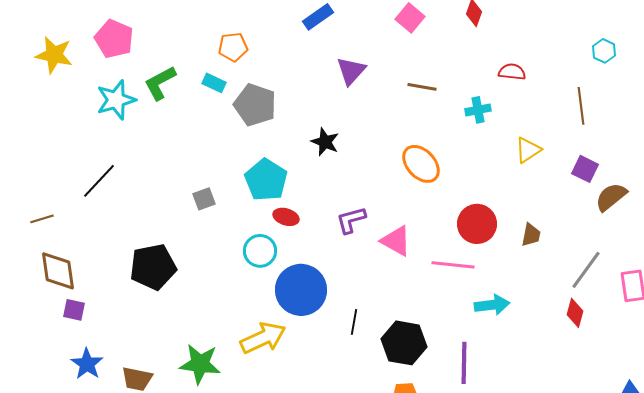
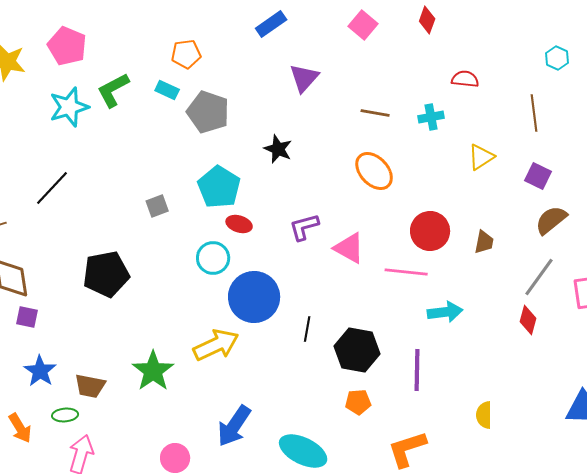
brown line: (422, 87) -> (375, 113), moved
brown semicircle: (611, 197) -> (551, 220), moved
green star: (200, 364) -> (153, 371), turned 30

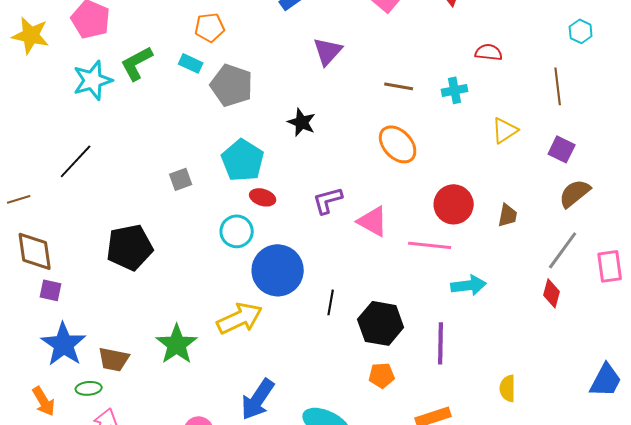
blue star: (40, 371) -> (64, 344), size x1.4

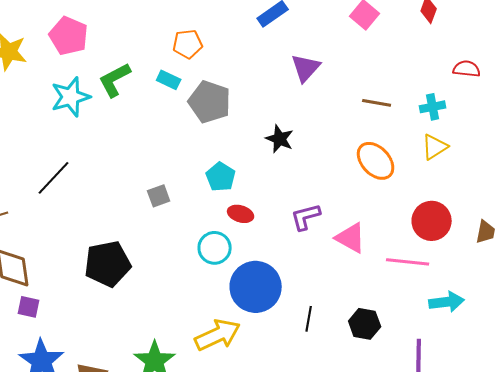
yellow triangle: (505, 130) -> (435, 147), moved
cyan pentagon: (243, 160) -> (221, 177), size x0.7
black hexagon: (381, 323) -> (365, 324), moved, size x0.7

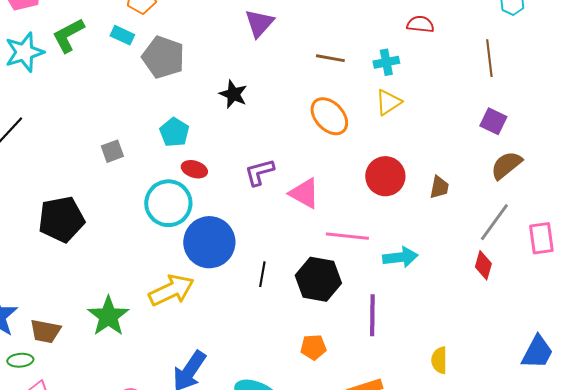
cyan circle: (215, 248) -> (168, 203), size x1.4
pink line: (408, 262) -> (347, 236), moved
black hexagon: (365, 324) -> (318, 279), size x1.4

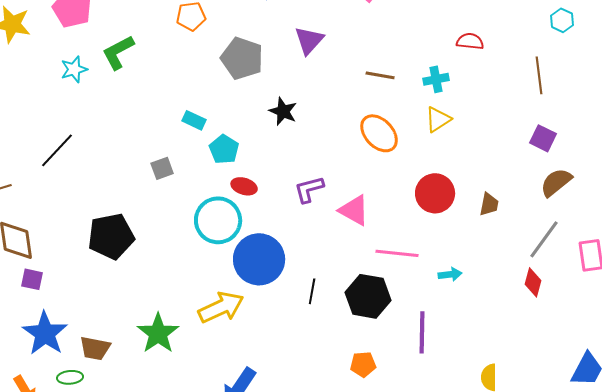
cyan rectangle: (122, 35) -> (194, 120), moved
cyan star: (24, 52) -> (74, 69), size x0.7
gray pentagon: (163, 57) -> (242, 58), moved
cyan arrow: (400, 257) -> (450, 274), size x0.7

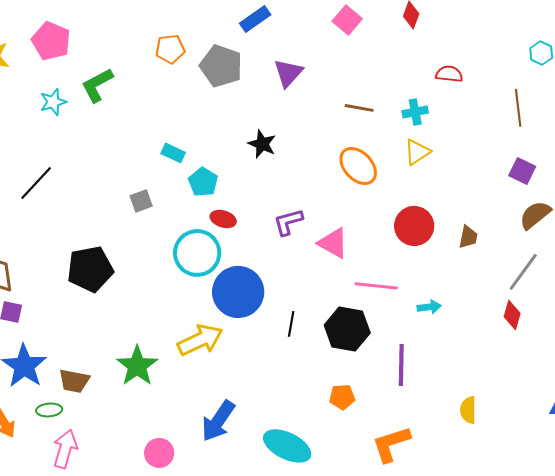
gray pentagon: (242, 58) -> (221, 66), moved

